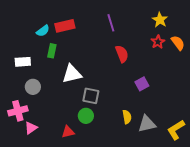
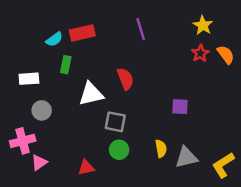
red semicircle: (122, 54) -> (125, 79), moved
purple square: (142, 84) -> (180, 107), turned 32
green circle: (86, 116) -> (119, 150), moved

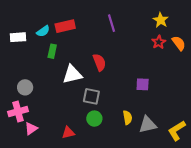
white rectangle: (29, 79) -> (18, 37), moved
gray circle: (42, 110) -> (25, 87), moved

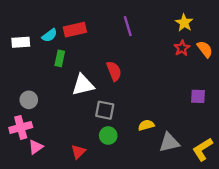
purple square: (143, 84) -> (198, 96), moved
yellow semicircle: (128, 118) -> (146, 125), moved, turned -96
red triangle: (68, 133) -> (78, 152), turned -32

